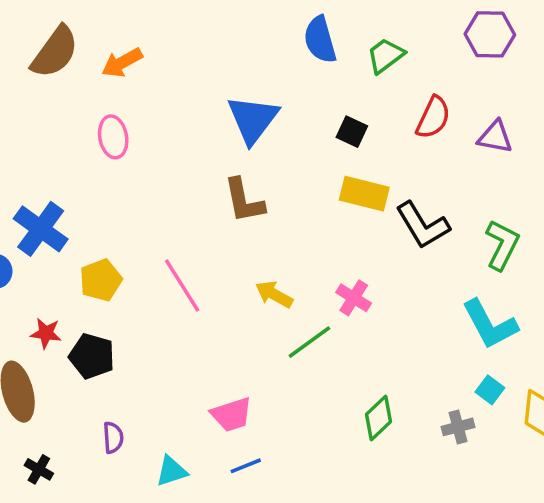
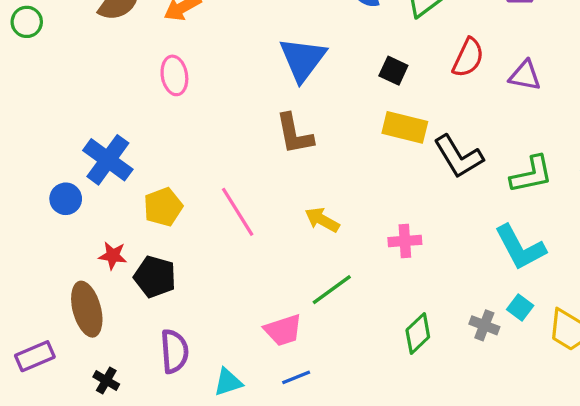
green L-shape: (502, 245) -> (531, 174), turned 51
pink cross: (354, 298) -> (405, 241), moved, turned -36
green line: (309, 342) -> (332, 290), moved
gray cross: (458, 427) -> (484, 325), moved, turned 36
purple semicircle: (113, 438) -> (174, 351), size x1.5

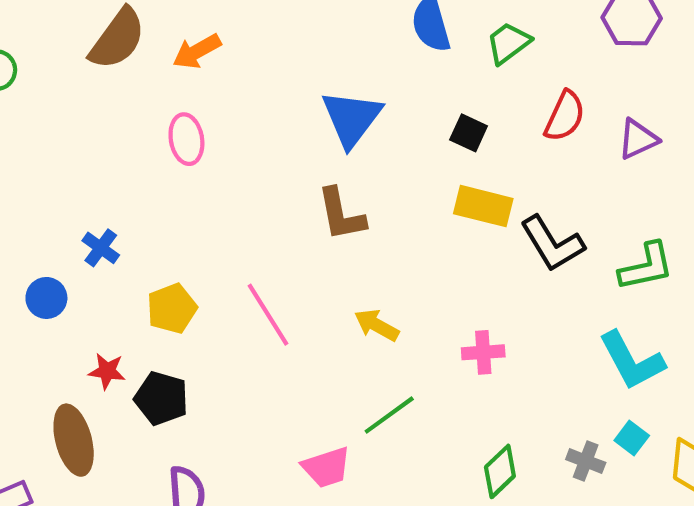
purple triangle: (525, 75) -> (638, 139), turned -36
blue cross: (108, 160) -> (101, 248), size x0.6

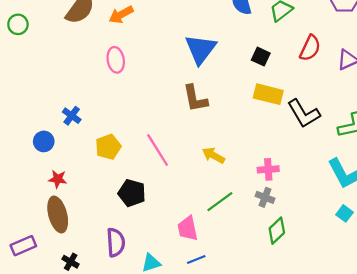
red star: (107, 371) -> (58, 179), moved
black pentagon: (161, 398) -> (132, 193), moved
gray cross: (586, 461) -> (265, 197), moved
pink trapezoid: (326, 467) -> (188, 228), turned 96

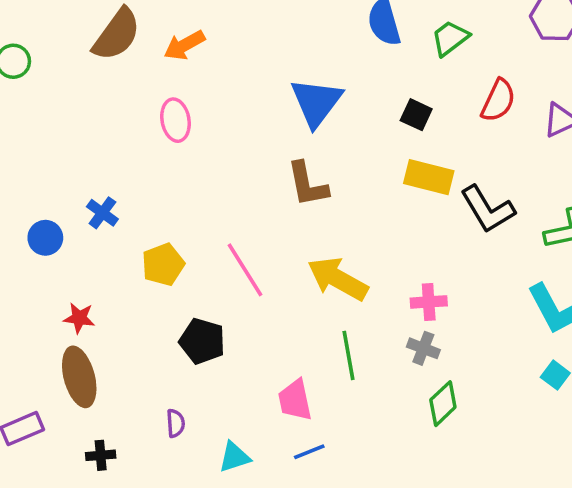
blue circle: (44, 141) -> (45, 238), moved
yellow arrow: (213, 155) -> (338, 279), size x1.6
green line: (220, 202) -> (348, 355), turned -64
purple semicircle: (116, 242) -> (176, 423), size x0.6
black cross: (71, 262) -> (101, 455), turned -35

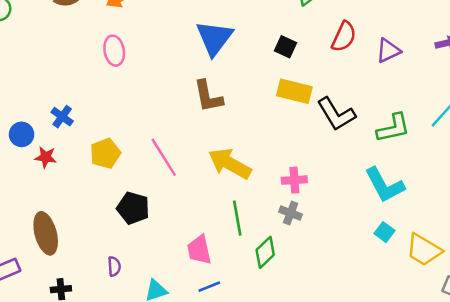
red star: (79, 318) -> (46, 157), moved
green diamond: (443, 404) -> (265, 252), moved

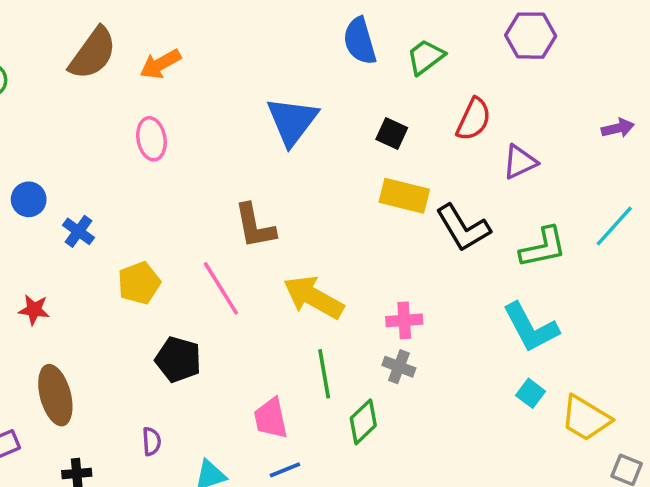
purple triangle: (388, 51) -> (520, 162), moved
brown L-shape: (208, 96) -> (255, 226), moved
blue circle: (22, 134) -> (29, 199), moved
red star: (46, 157) -> (34, 310), moved

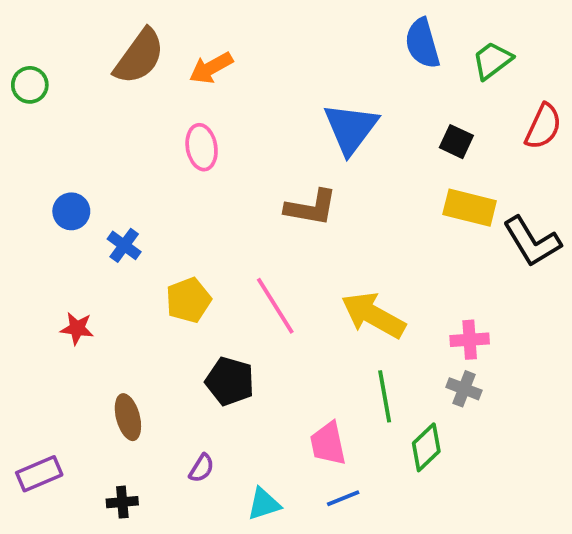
brown L-shape: (255, 226) -> (311, 208), moved, turned -69
brown ellipse: (55, 395) -> (128, 417), moved, size x0.7
purple semicircle: (151, 441) -> (202, 468), turned 36

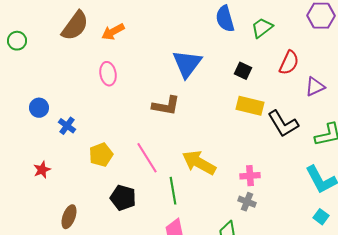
red star: (77, 328) -> (42, 170), turned -30
green line: (385, 396) -> (173, 191), moved
brown ellipse: (128, 417) -> (69, 217), turned 35

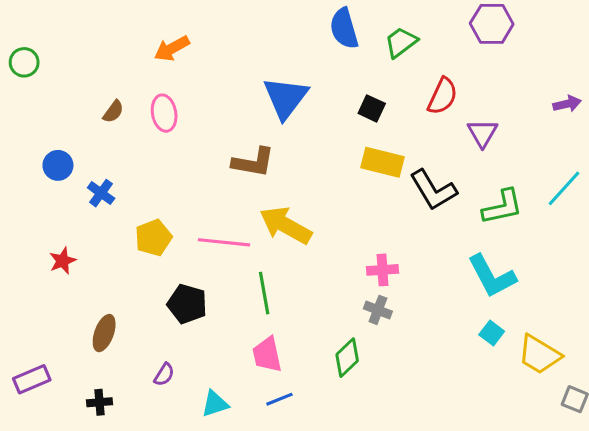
brown semicircle: (75, 26) -> (113, 112), moved, size x0.5
purple triangle: (315, 87) -> (482, 133), turned -35
pink line: (147, 158) -> (224, 242), turned -52
yellow arrow: (199, 163) -> (286, 225), moved

